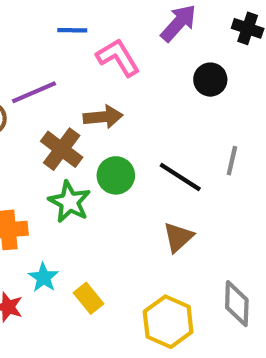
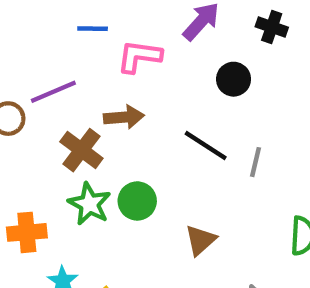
pink L-shape: (118, 57) -> (139, 56), turned -51
green circle: (116, 175) -> (137, 201), moved
black line: (180, 177) -> (206, 146), moved

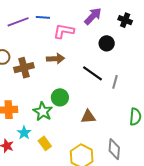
purple line: (53, 92) -> (18, 22), moved
brown cross: (81, 150) -> (24, 68), moved, turned 36
green star: (89, 204) -> (43, 112), moved
brown triangle: (200, 240) -> (88, 117), turned 35

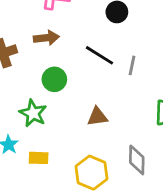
green circle: (60, 97) -> (54, 79), moved
yellow rectangle: (45, 143) -> (39, 158), turned -48

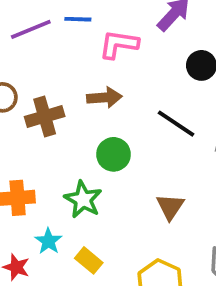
brown triangle: (97, 117) -> (170, 207), turned -50
yellow rectangle: (39, 158) -> (89, 260), turned 36

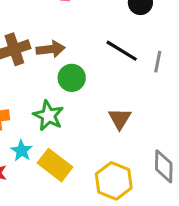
brown arrow: (104, 98) -> (51, 49), moved
yellow rectangle: (89, 260) -> (55, 165), size x1.5

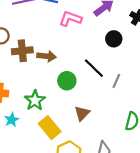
green circle: (72, 78) -> (67, 81), moved
yellow rectangle: (55, 165) -> (50, 128), moved

